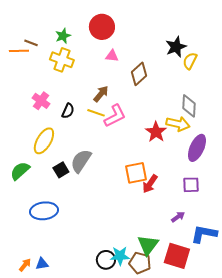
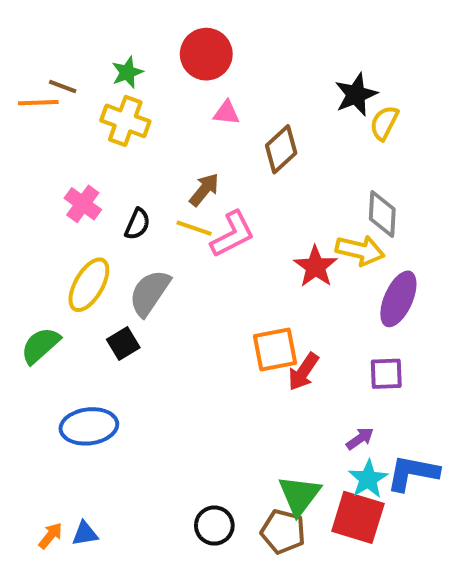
gray semicircle: (81, 161) -> (150, 293), moved
cyan star: (120, 256) -> (368, 479), moved, turned -30

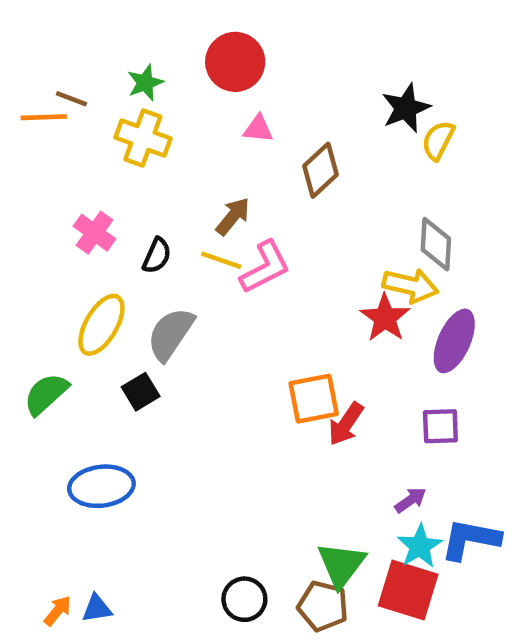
red star: (315, 267) -> (385, 318), moved

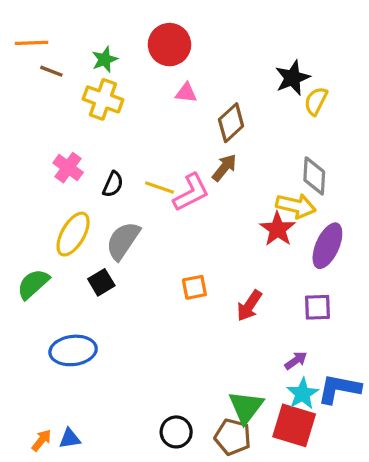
orange line: (44, 117) -> (31, 43), moved
brown arrow: (233, 216) -> (224, 168), moved
orange square: (314, 399) -> (194, 287), moved, size x0.7

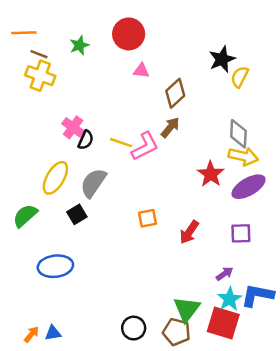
yellow cross: (103, 99) -> (40, 76), moved
pink cross: (68, 168) -> (73, 127), moved
yellow arrow: (296, 206) -> (243, 156), moved
purple ellipse: (327, 246) -> (249, 187), turned 36

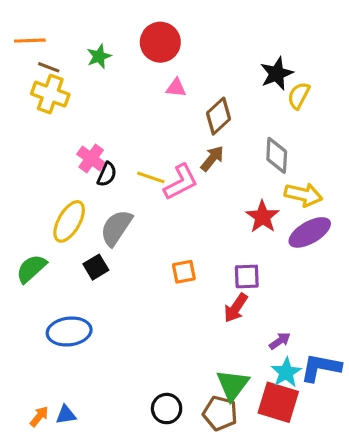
gray diamond: (238, 134) -> (277, 155), moved
red arrow: (189, 232) -> (236, 308), moved
purple square: (241, 233) -> (247, 276), moved

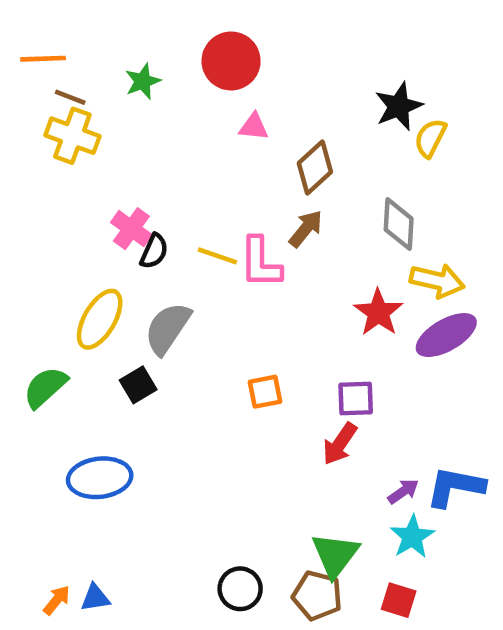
pink L-shape: (181, 182) -> (260, 263), turned 117
blue L-shape: (321, 368) -> (455, 487), moved
red square: (278, 402) -> (399, 600), moved, size x0.6

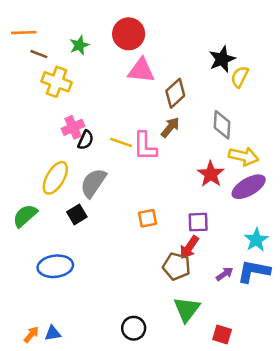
pink triangle: (254, 127) -> (141, 70), size x1.6
yellow cross: (72, 136) -> (57, 82), moved
pink cross: (131, 229) -> (73, 127), turned 30
cyan star: (412, 537) -> (256, 240), moved
brown pentagon: (317, 596) -> (177, 266), moved

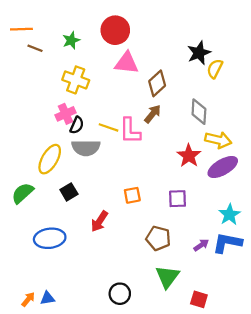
yellow cross: (57, 82) -> (76, 80), moved
gray semicircle: (93, 183) -> (86, 148), moved, turned -124
red arrow: (189, 247) -> (99, 221), moved

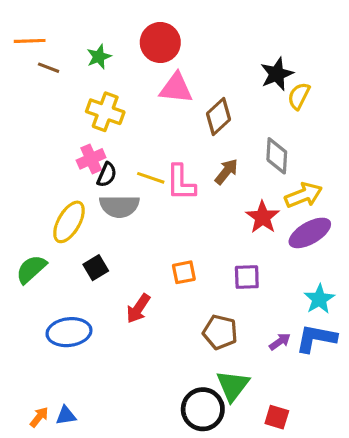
brown arrow: (153, 114) -> (226, 172), moved
yellow arrow: (218, 140) -> (304, 195), turned -35
black circle: (120, 294) -> (203, 409), moved, size x1.4

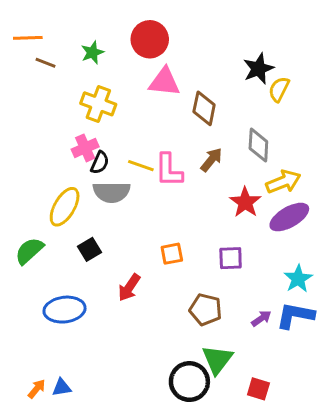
brown diamond: (219, 116) -> (204, 108), turned -36

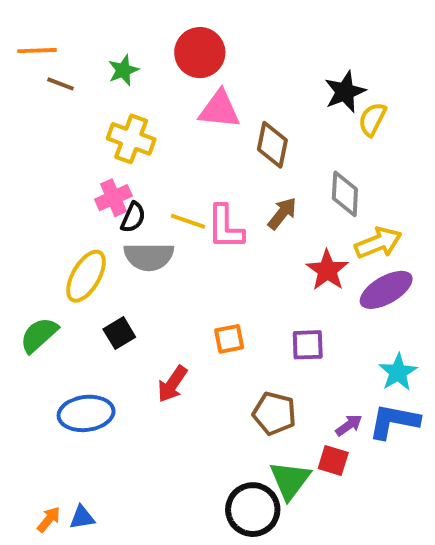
red square: (258, 389) -> (333, 461), moved

